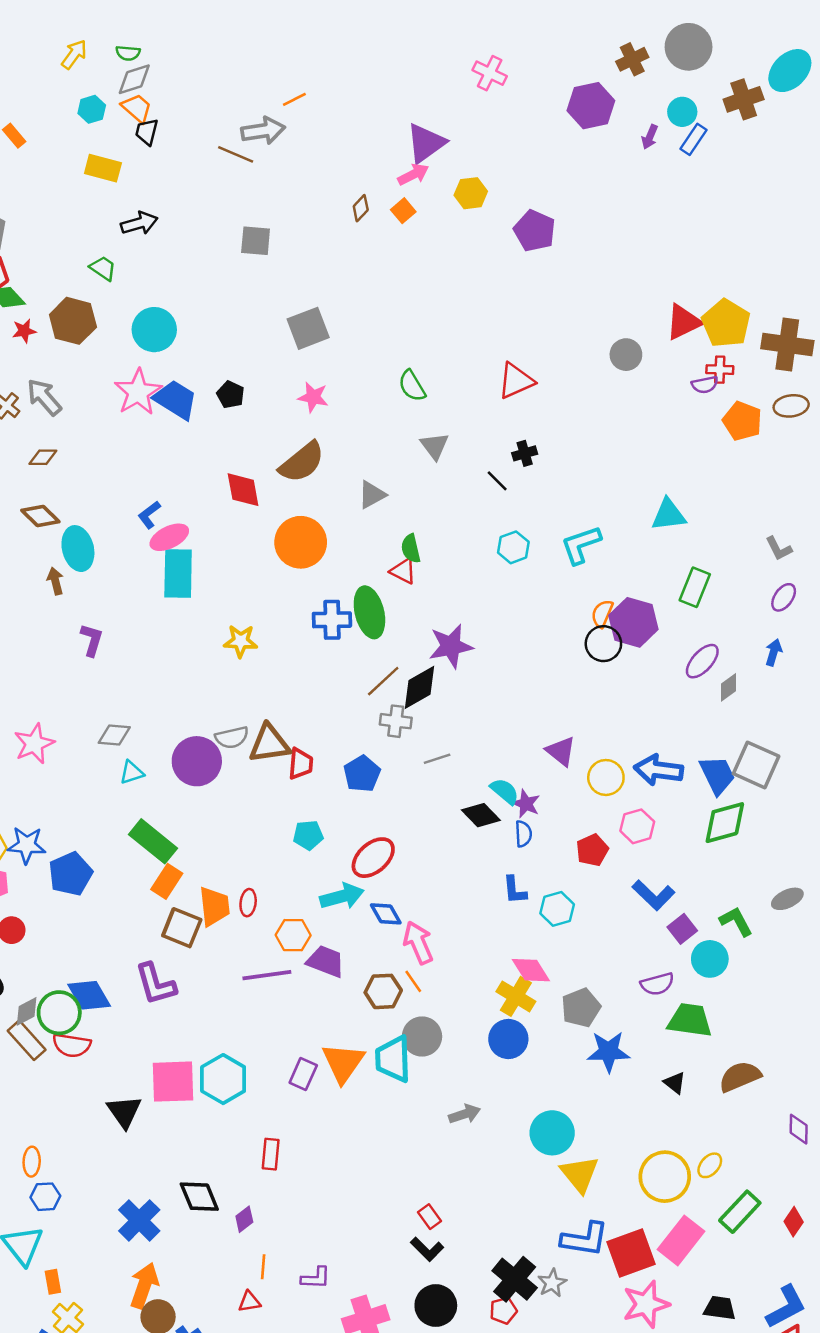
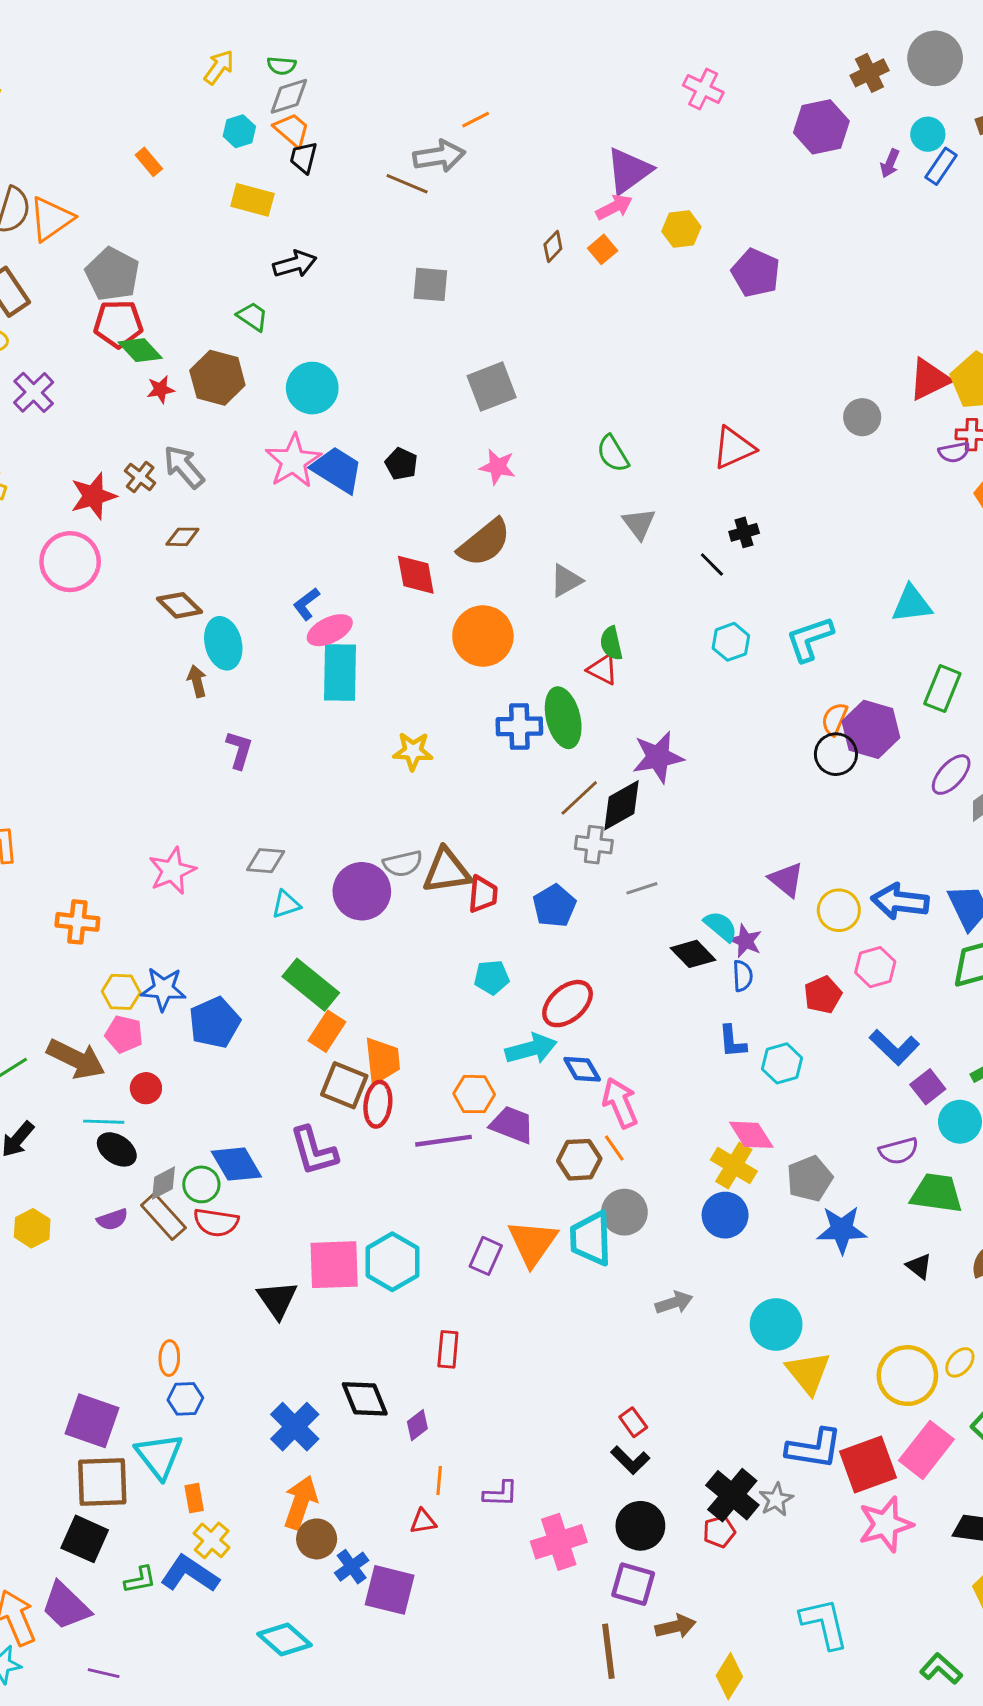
red ellipse: (248, 903) -> (378, 1104), moved, size x1.4
green circle: (59, 1013) -> (201, 1184), size x0.7

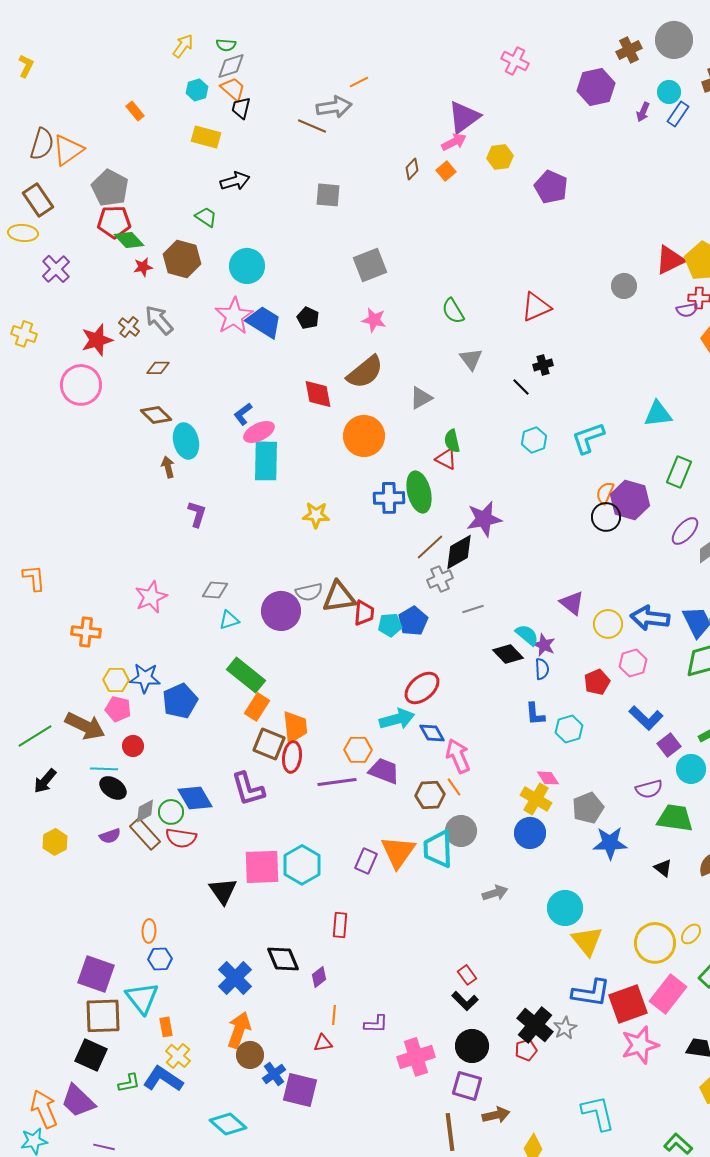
gray cross: (594, 845) -> (440, 579), turned -30
cyan pentagon: (492, 977) -> (390, 625), moved
pink diamond: (751, 1135) -> (548, 778), size x0.7

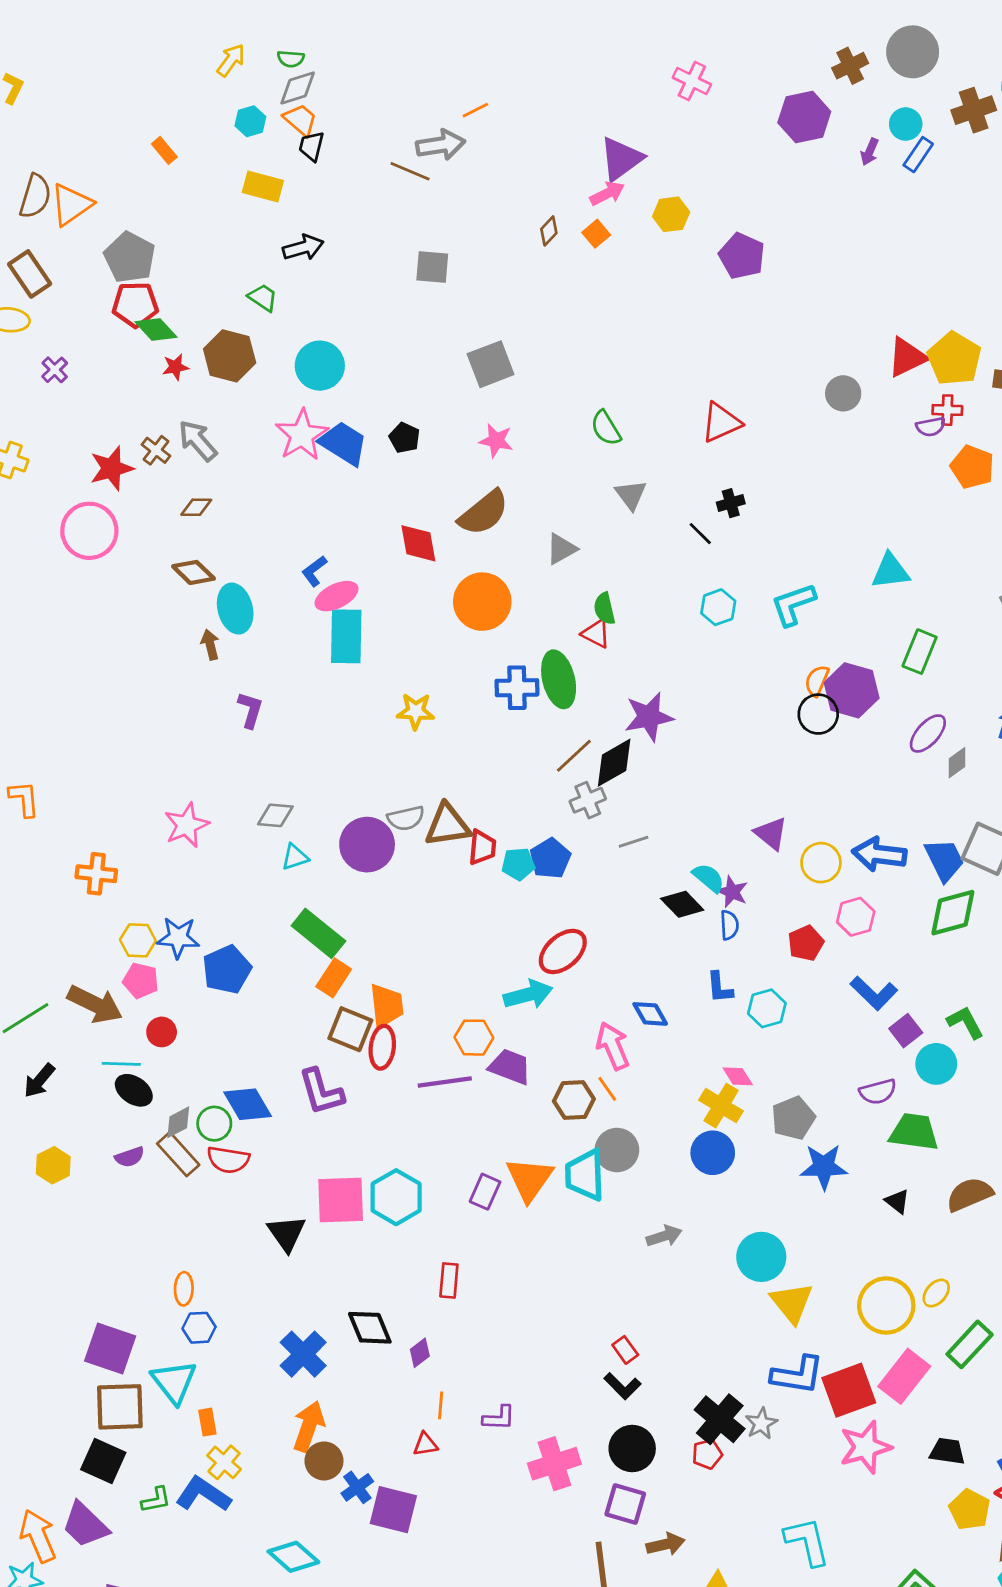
purple cross: (56, 269) -> (55, 370), size x0.7
blue diamond: (432, 733) -> (650, 1014), moved

